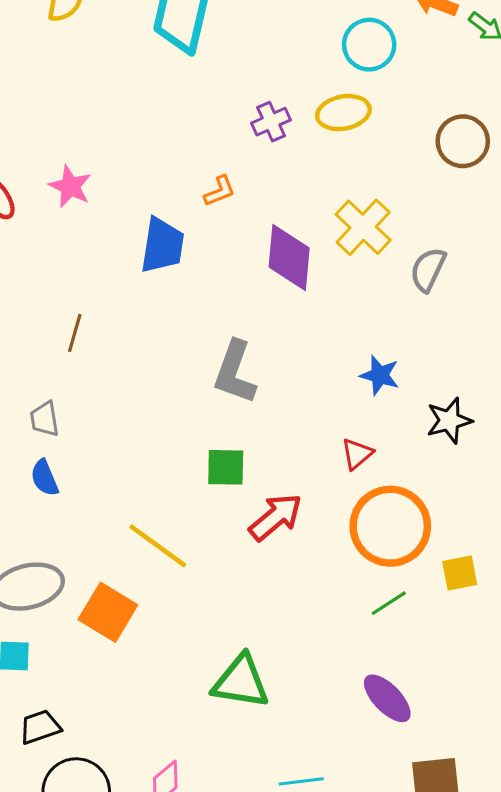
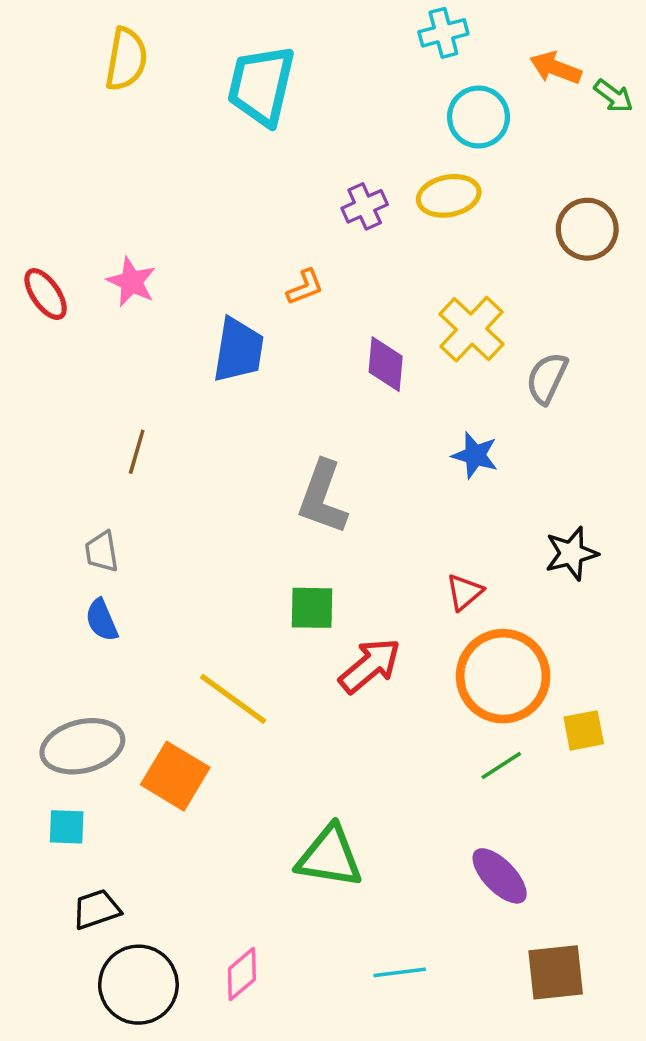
purple diamond: (289, 257) -> (386, 364), size x0.7
blue star: (380, 375) -> (475, 455), moved

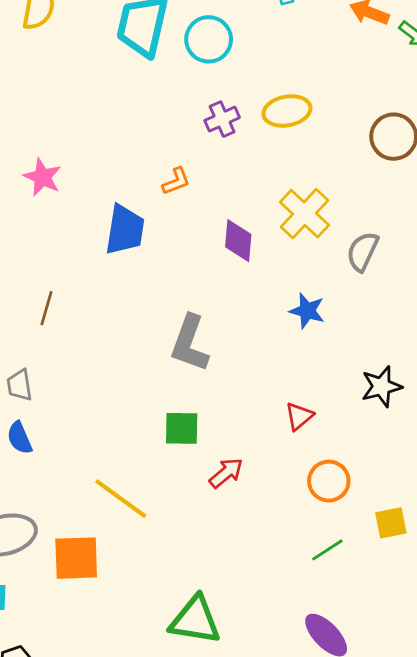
cyan circle: (479, 117) -> (209, 39), moved
red arrow: (370, 666) -> (226, 473), size x0.7
orange circle: (503, 676) -> (329, 481), size x0.6
orange square: (175, 776) -> (76, 558), turned -33

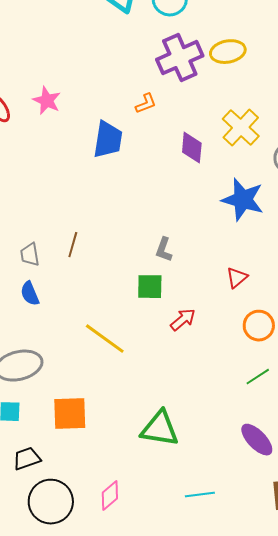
purple cross: (222, 119) -> (180, 58), size x1.8
brown line: (46, 308) -> (73, 245), moved
blue star: (307, 311) -> (243, 200), size x1.6
gray L-shape: (190, 343) -> (164, 250), moved, size x0.6
orange square: (76, 558) -> (70, 414), moved

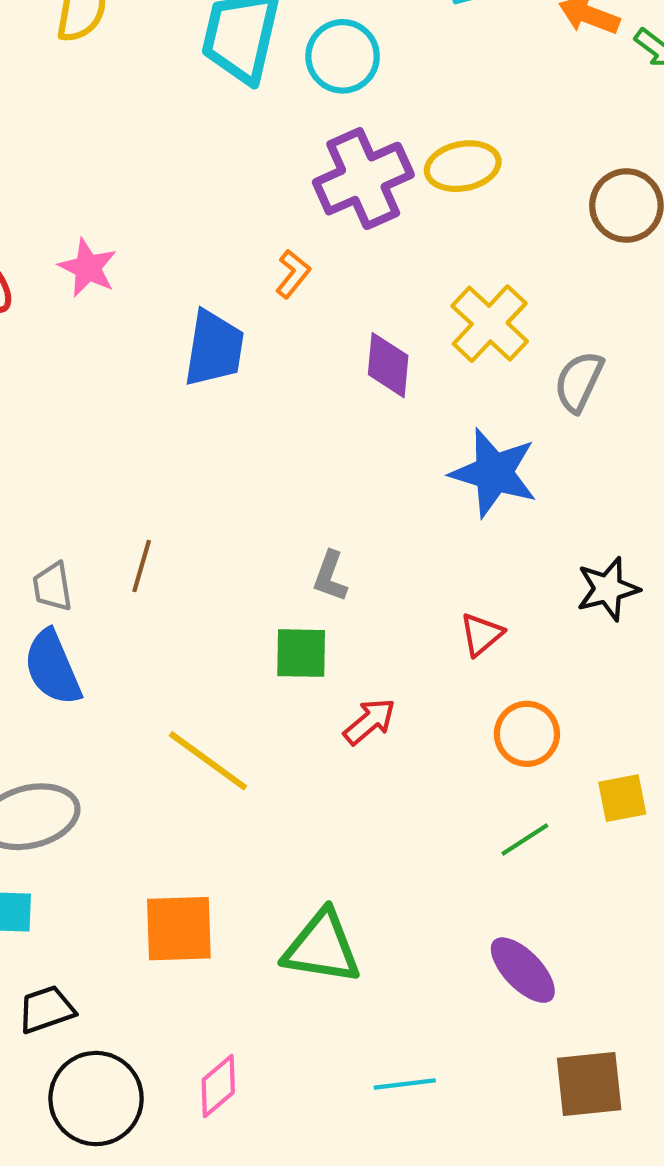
orange L-shape: (146, 104) -> (293, 274), turned -30
blue semicircle: (30, 294) -> (53, 668), size x1.5
orange square: (70, 414) -> (179, 929), moved

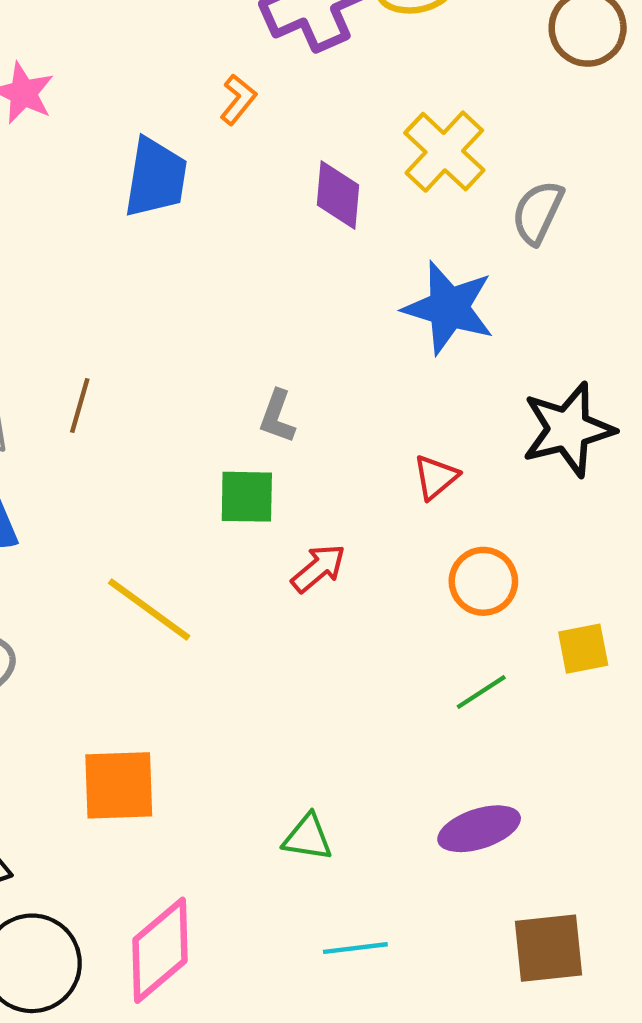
black star: (608, 589) -> (568, 429), size x1.4
green triangle: (322, 947) -> (308, 837), moved, size x0.6
purple ellipse: (523, 970) -> (479, 829), turned -64
pink diamond: (218, 1086) -> (160, 950), size x1.6

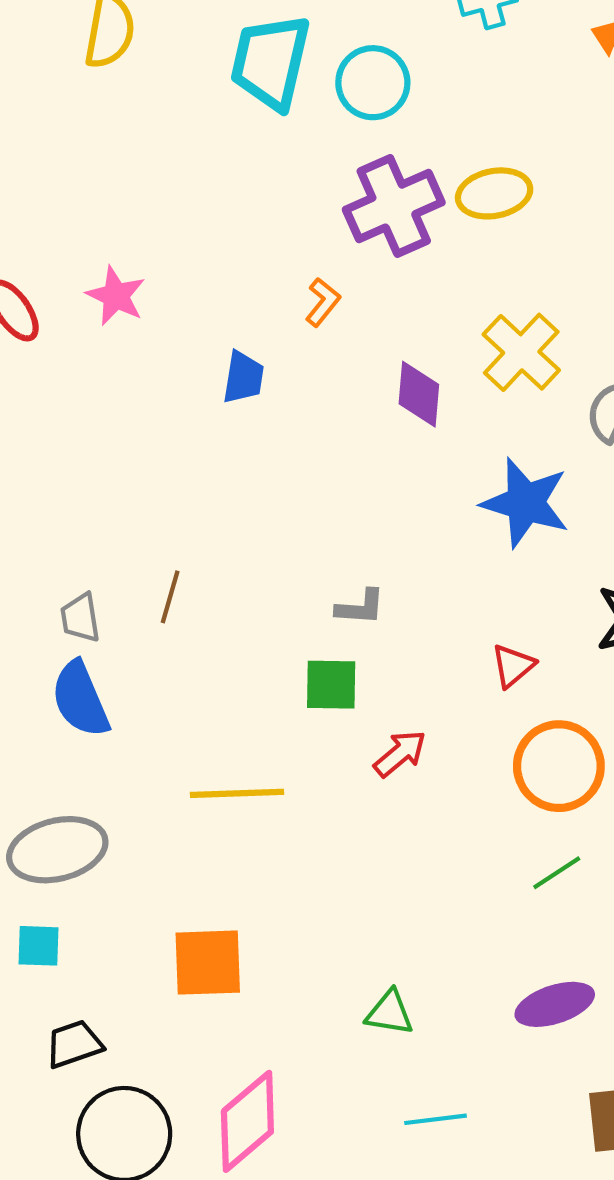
blue trapezoid: (156, 178) -> (243, 377), size x0.7
gray L-shape: (277, 416) -> (360, 607), turned -106
orange circle: (483, 581) -> (559, 766), size x1.4
yellow line: (149, 610) -> (237, 793), turned -38

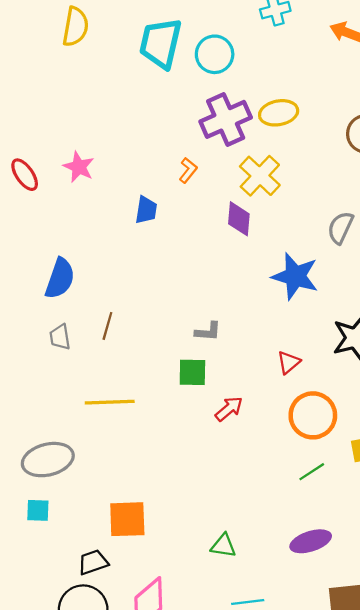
yellow cross: (521, 352) -> (260, 176), moved
blue semicircle: (80, 699) -> (60, 278), moved, turned -138
yellow line: (237, 793) -> (110, 402), moved
black trapezoid: (74, 1044) -> (93, 562), moved

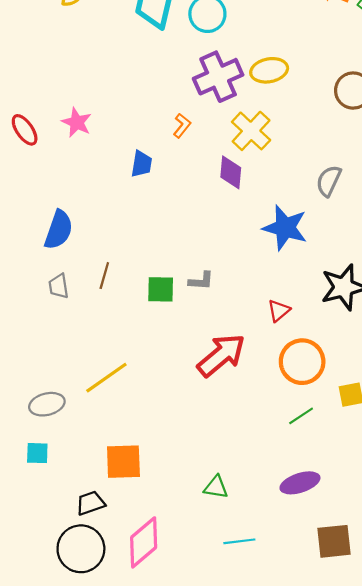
green square: (192, 372) -> (161, 289), moved
yellow line: (110, 402) -> (106, 378), moved, turned -33
red arrow: (229, 409) -> (221, 355), size x1.8
gray ellipse: (48, 460) -> (47, 404), size x0.7

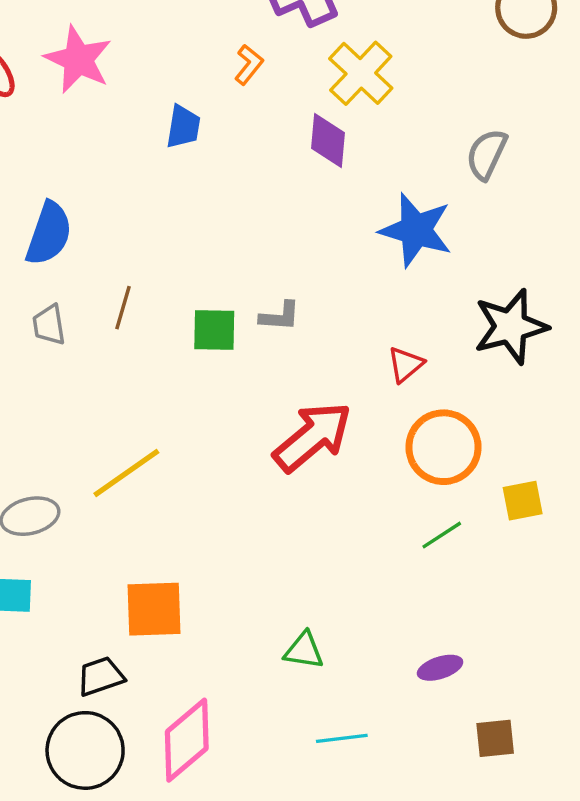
pink star: (77, 122) -> (78, 60), size x1.4
purple ellipse: (300, 483) -> (440, 668), moved, size x0.7
brown square: (334, 541) -> (495, 738), size x0.7

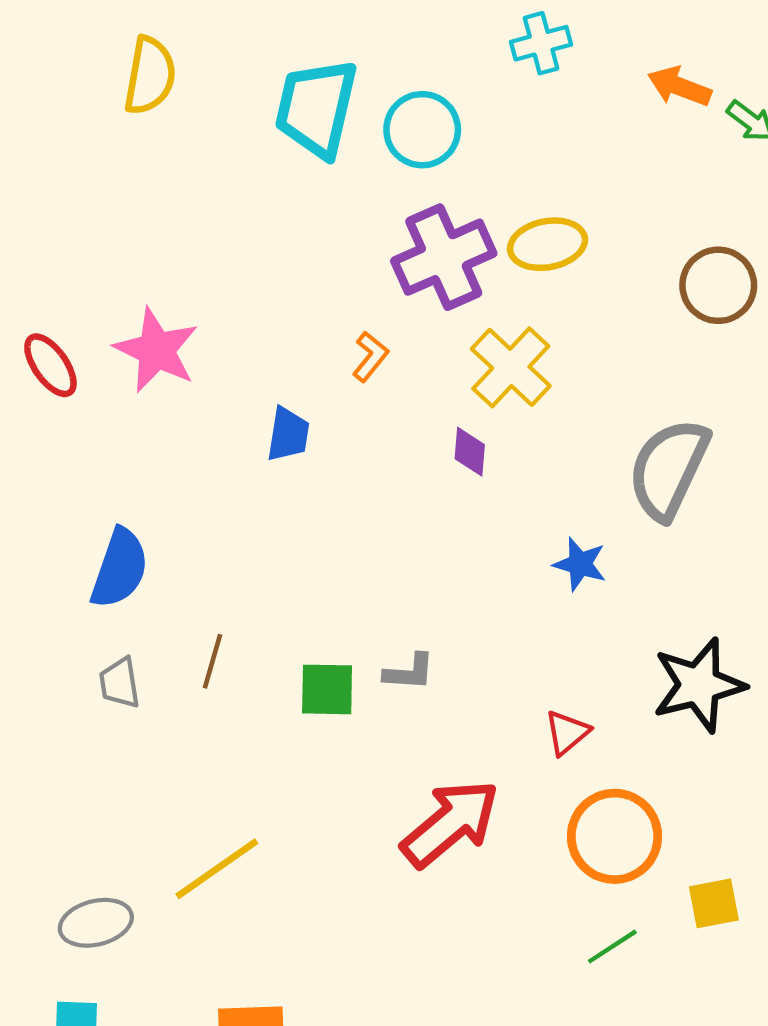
purple diamond: (328, 140) -> (470, 452), size x0.7
gray semicircle: (487, 154) -> (669, 469), size x1.6
blue star: (416, 230) -> (580, 564), size x0.6

